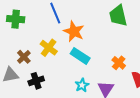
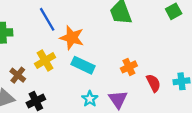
yellow cross: (49, 48) -> (45, 61), turned 30
orange cross: (119, 63) -> (129, 67), turned 32

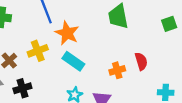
red semicircle: (153, 83) -> (141, 61), moved

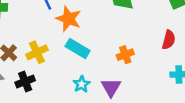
yellow cross: (38, 51) -> (37, 52), moved
red semicircle: (141, 61) -> (169, 40), moved, turned 36

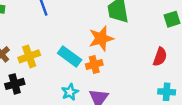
orange star: (69, 19) -> (101, 38), moved, turned 30
orange cross: (125, 55) -> (94, 64), moved

